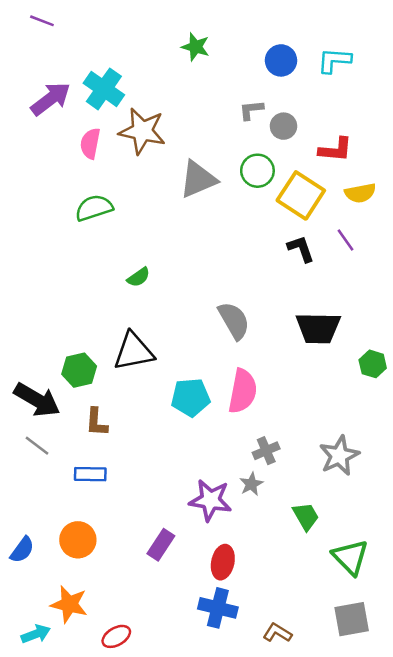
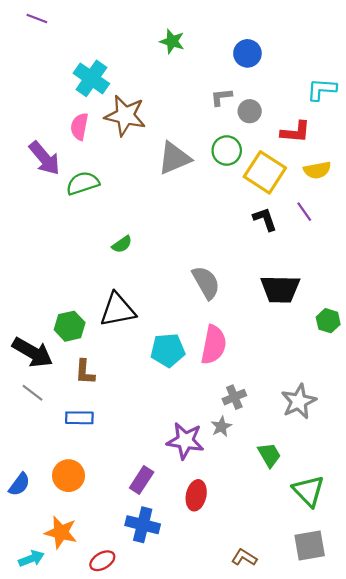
cyan L-shape: (334, 60) -> (322, 89), moved
purple arrow: (51, 99) -> (45, 158), moved, turned 87
blue cross: (218, 608) -> (143, 525), moved

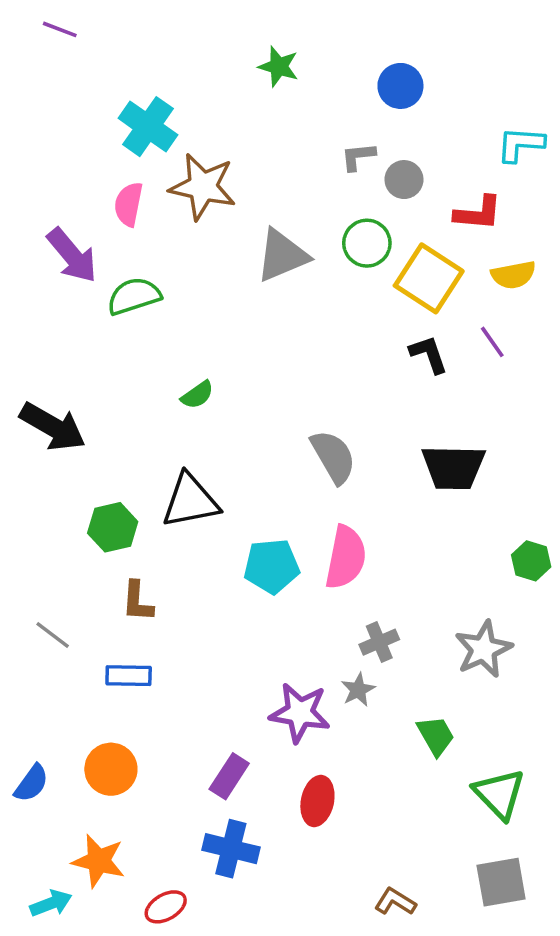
green hexagon: (328, 321) -> (531, 561), moved
black arrow: (32, 352) -> (53, 427), moved

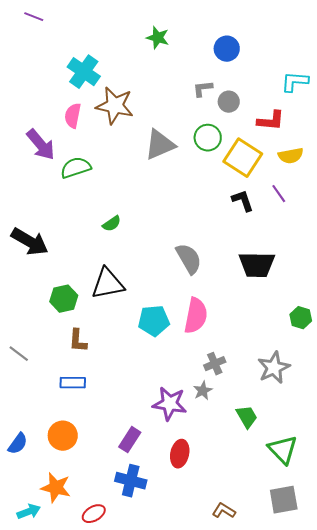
gray line: (53, 635) -> (19, 354), moved

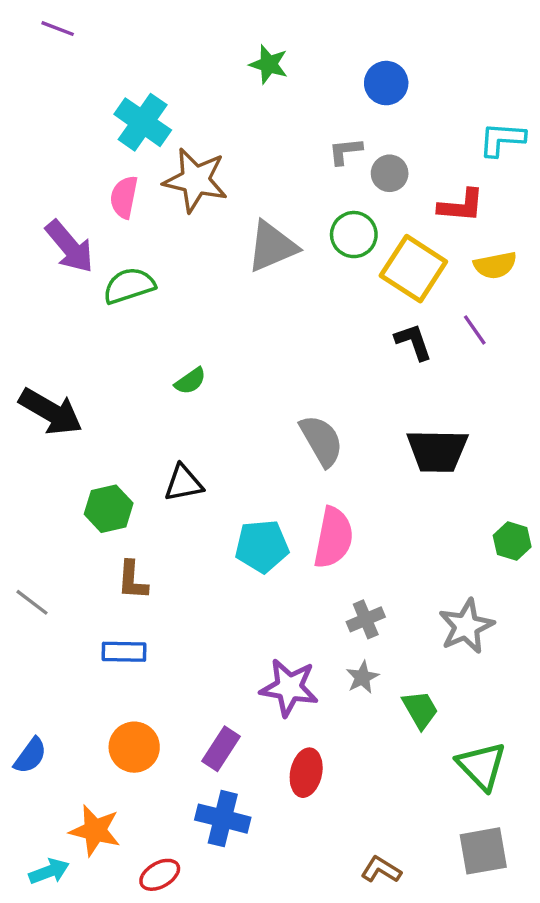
black triangle: (108, 284) -> (184, 483), size x0.7
gray star: (203, 391) -> (362, 677), moved
orange circle: (63, 436) -> (134, 747), moved

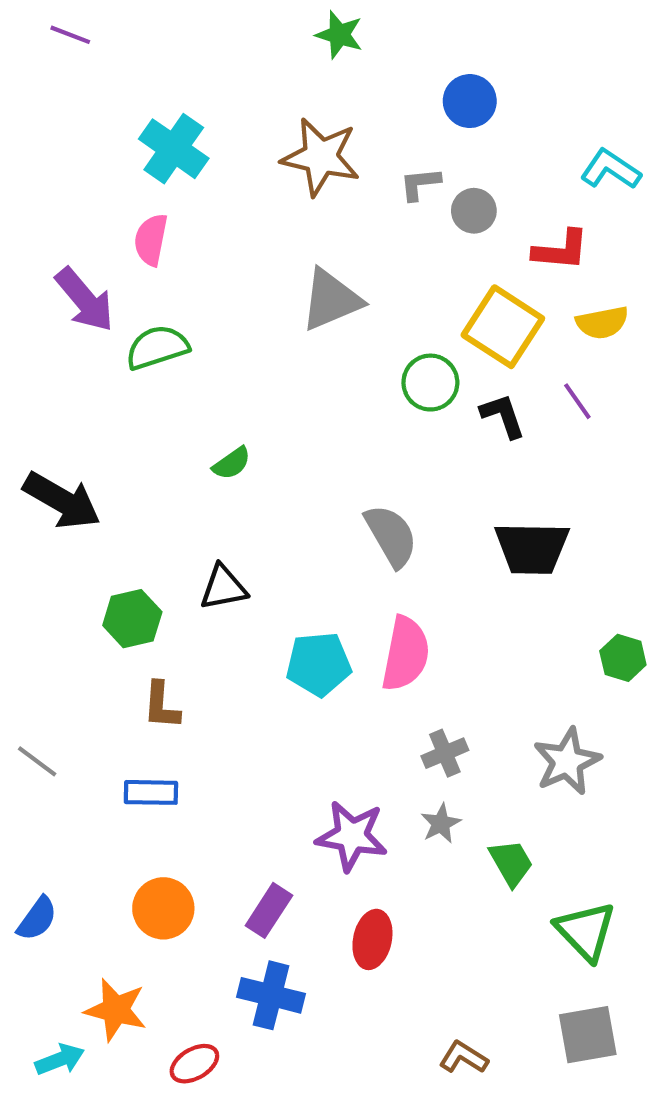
green star: (269, 64) -> (339, 35), moved
cyan L-shape: (502, 139) -> (611, 169), turned 30
brown star: (195, 180) -> (321, 157), moved
green circle: (354, 235) -> (430, 383), moved
gray line: (32, 602) -> (37, 761), moved

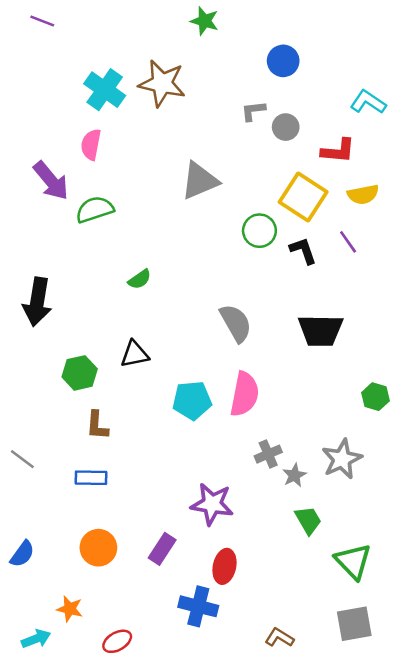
brown star: (321, 157) -> (162, 83), moved
black arrow: (62, 501) -> (37, 302), turned 69
gray star: (441, 823) -> (294, 475), moved
blue cross: (271, 995) -> (198, 606), moved
orange star: (116, 1010) -> (70, 609), size x0.7

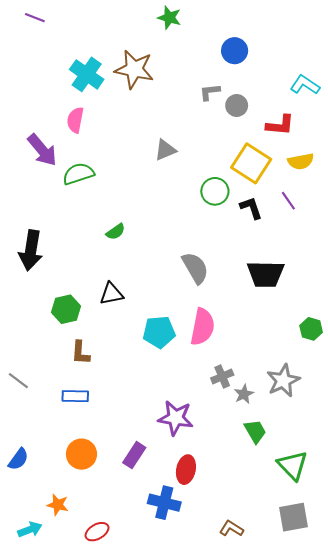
gray triangle: (200, 181) -> (165, 150), size x0.7

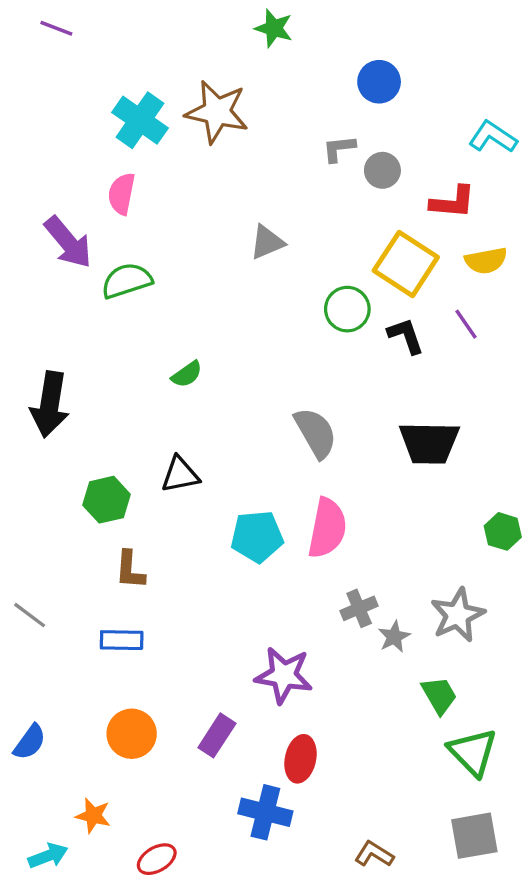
green trapezoid: (255, 431) -> (439, 695), moved

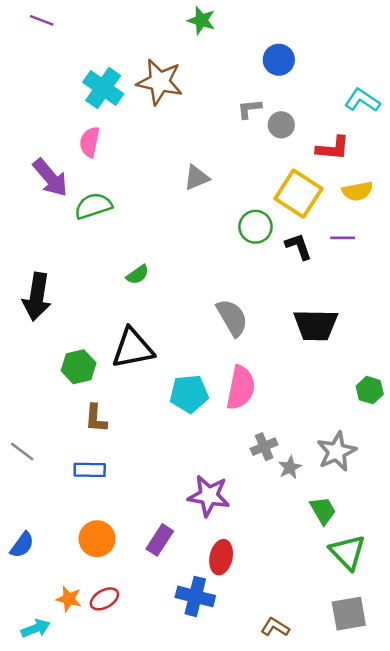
purple line: (466, 324) -> (343, 238), turned -55
black triangle: (180, 475) -> (133, 348), size x1.5
red ellipse: (157, 859) -> (104, 599), moved

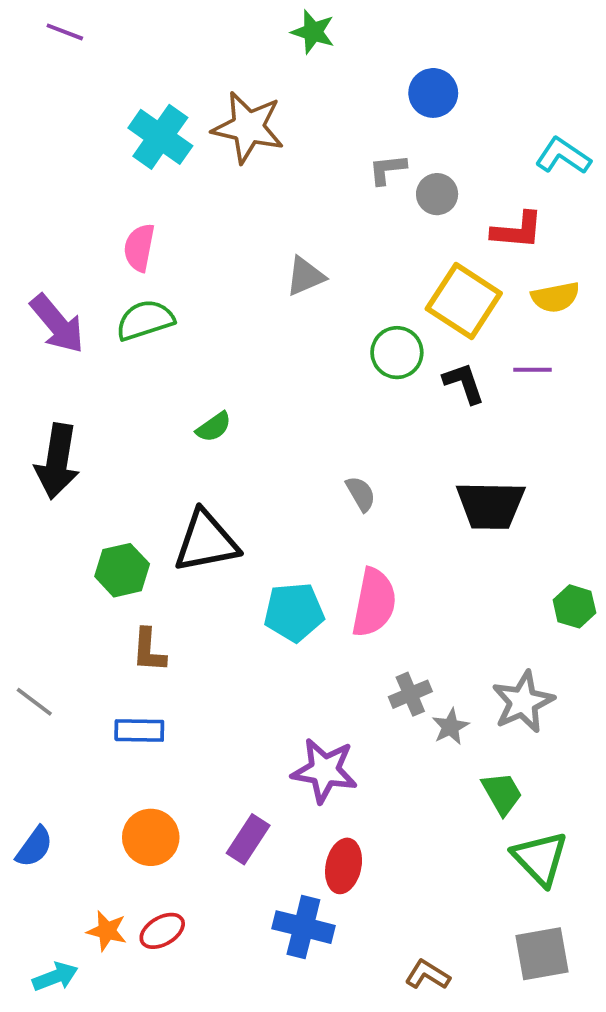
pink semicircle: (90, 142) -> (139, 248), moved
purple arrow: (50, 178) -> (57, 324), moved
gray semicircle: (232, 318) -> (361, 494), size x0.6

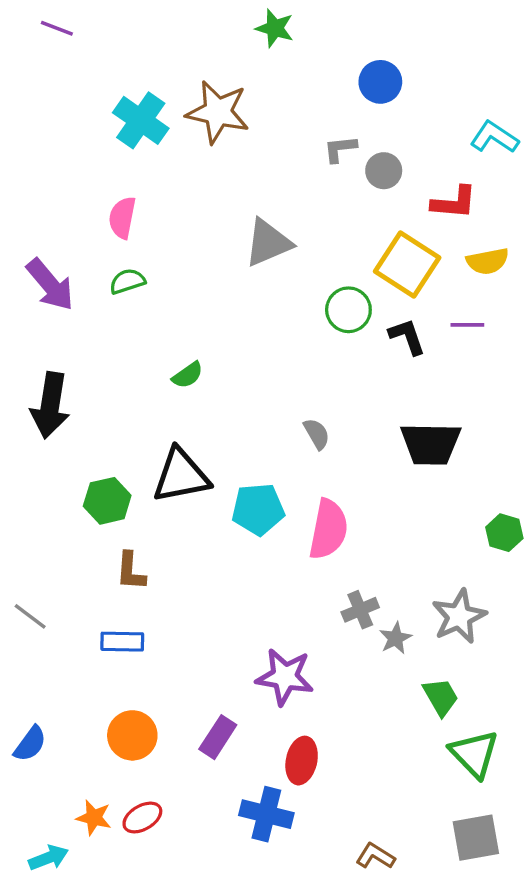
gray triangle: (305, 276) -> (268, 243), size x1.4
green semicircle: (145, 320) -> (127, 281), size x0.7
cyan pentagon: (294, 612) -> (258, 509), moved

